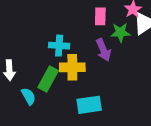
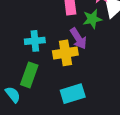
yellow cross: (72, 67) -> (65, 53), moved

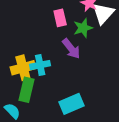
cyan cross: (35, 41) -> (40, 65), moved
yellow cross: (65, 53) -> (23, 68), moved

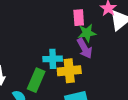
green star: (83, 28) -> (87, 33), moved
yellow cross: (23, 68) -> (69, 71), moved

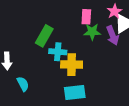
purple arrow: (85, 48) -> (113, 35), moved
green rectangle: (36, 80) -> (44, 36), moved

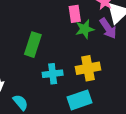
cyan cross: (58, 52) -> (53, 74), moved
yellow cross: (72, 65) -> (88, 68), moved

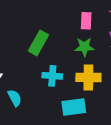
green star: (85, 29) -> (84, 47), moved

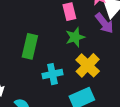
yellow cross: (88, 77) -> (88, 65), turned -30

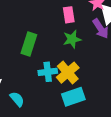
yellow cross: (88, 65) -> (68, 73), moved

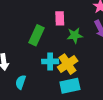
pink rectangle: (69, 15) -> (60, 18), moved
cyan semicircle: (17, 99) -> (21, 82), turned -128

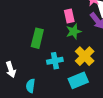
pink rectangle: (60, 18) -> (69, 16), moved
yellow cross: (68, 64) -> (85, 56), moved

